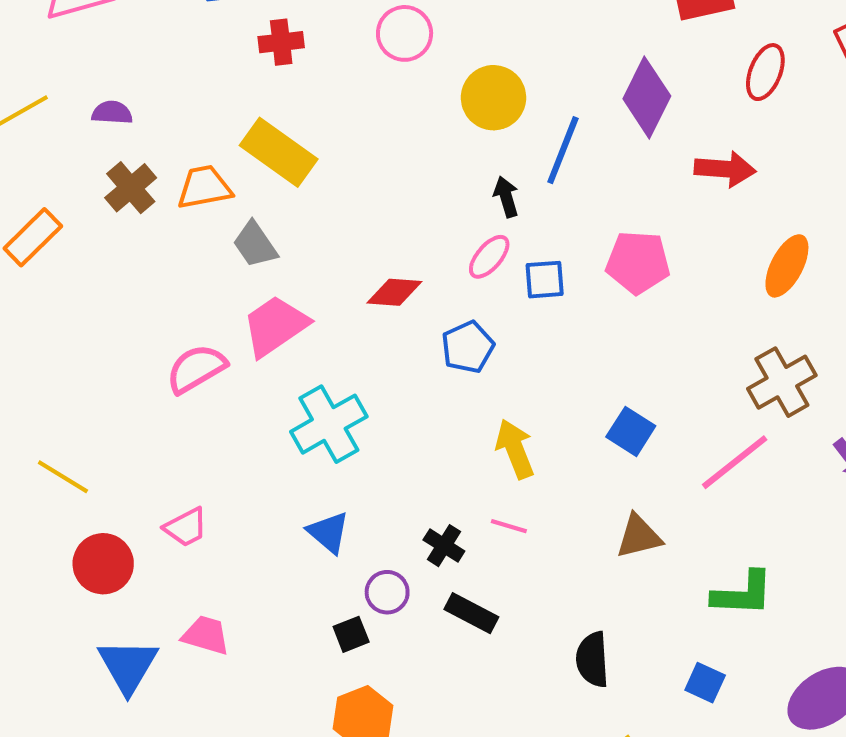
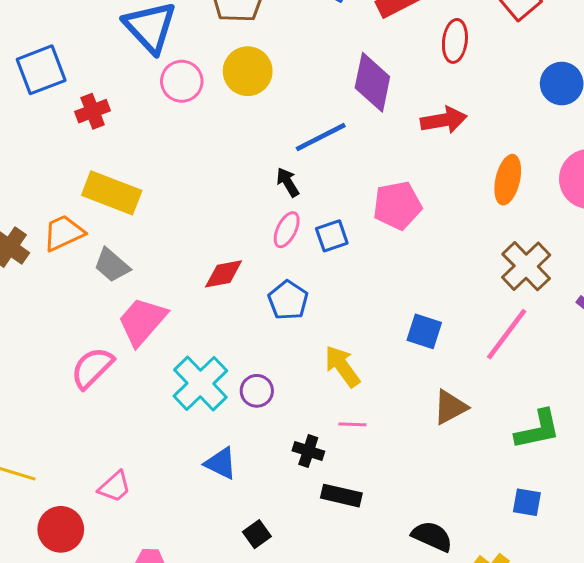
yellow circle: (493, 98) -> (248, 71), moved
blue line: (563, 150) -> (321, 137), turned 56
purple circle: (387, 592) -> (257, 391), moved
black semicircle: (592, 659) -> (432, 536), moved, turned 132

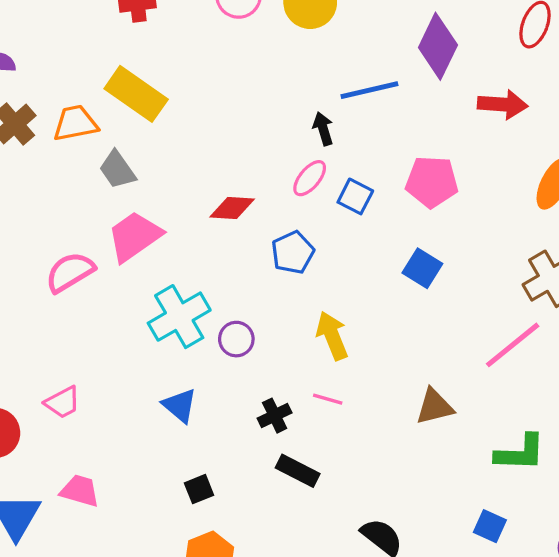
blue square: (332, 236) -> (355, 196), turned 32
blue square: (424, 331) -> (422, 268), moved
black cross: (308, 451) -> (275, 416), turned 32

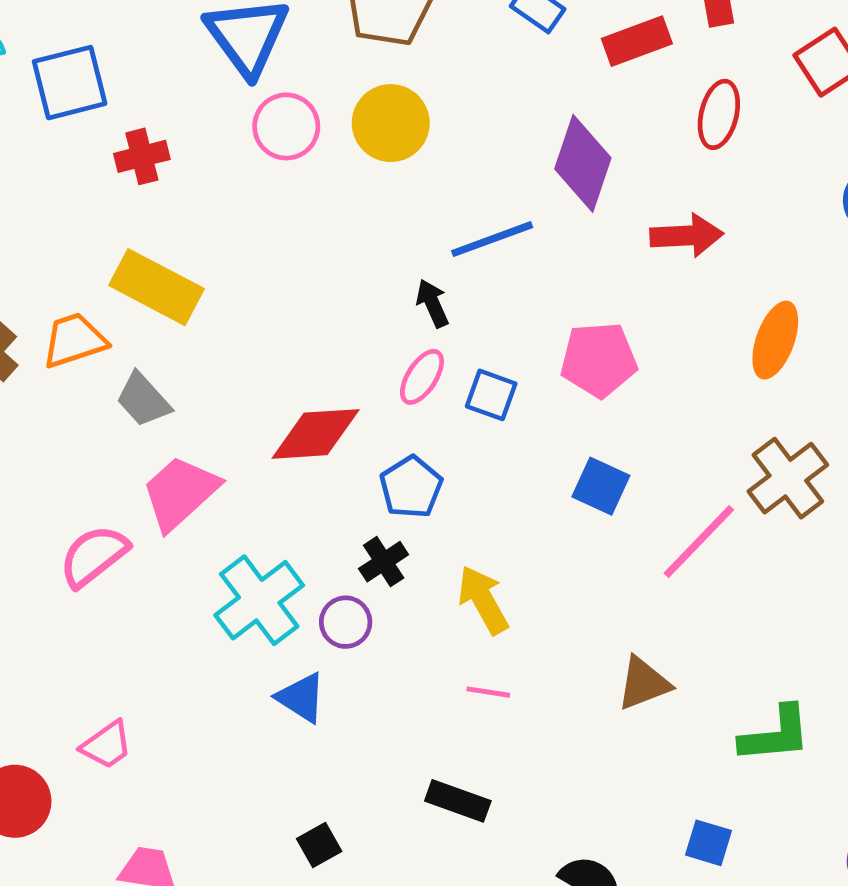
red diamond: (232, 208) -> (316, 434), size x1.4
pink line: (513, 345) -> (699, 542), moved
blue triangle: (180, 406) -> (301, 698), moved
black cross: (275, 416) -> (384, 562), moved
blue square: (490, 526) -> (708, 843), moved

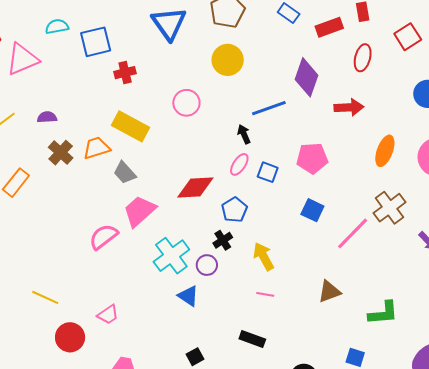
pink circle: (286, 126) -> (186, 103), moved

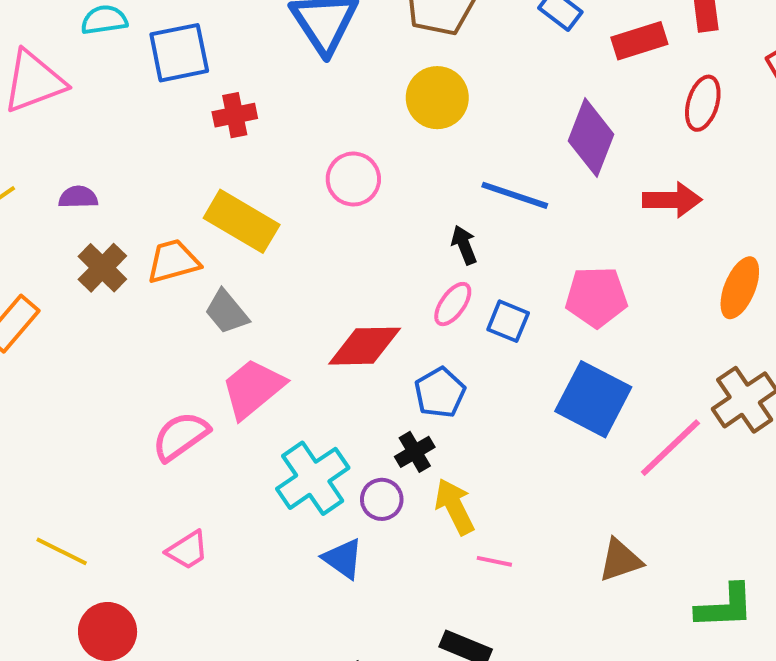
blue line: (269, 108) -> (515, 195), turned 36
blue square: (312, 210) -> (593, 399), size x1.6
yellow arrow: (264, 256) -> (455, 507), moved
pink trapezoid: (108, 315) -> (187, 550), moved

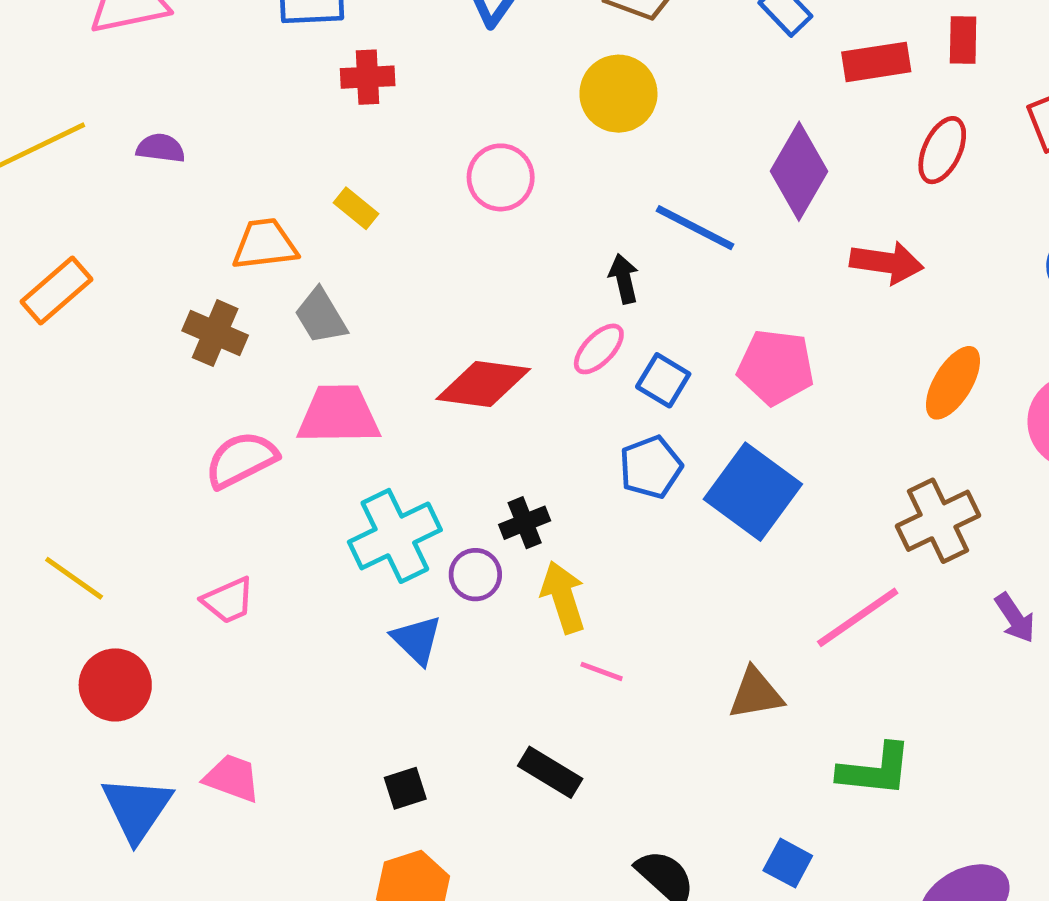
yellow rectangle: (242, 221) -> (356, 208), size x0.5
brown cross: (102, 268) -> (215, 333), moved, turned -30
pink trapezoid: (253, 388) -> (339, 415), turned 30
blue pentagon: (440, 393) -> (651, 467), moved
pink line: (670, 448) -> (858, 617), moved

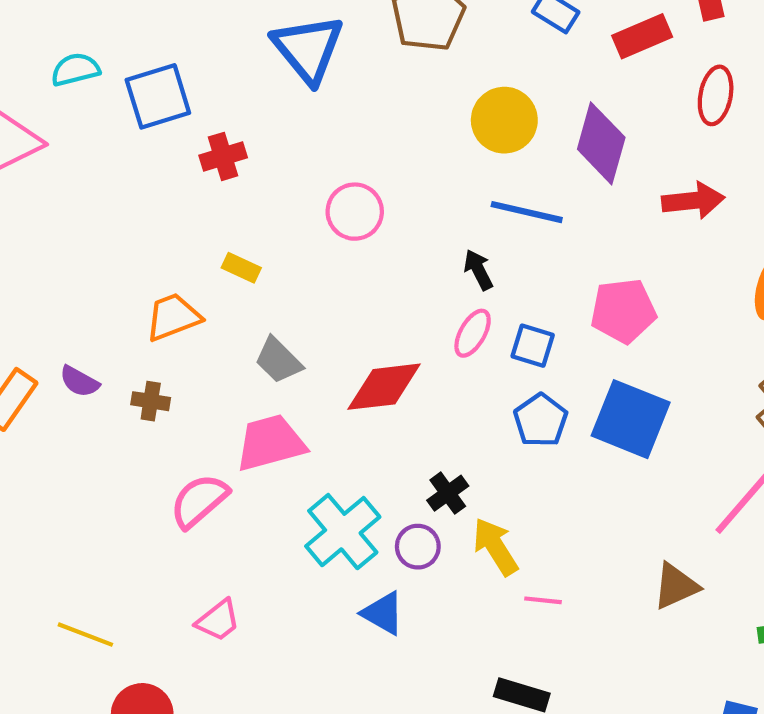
yellow circle: (618, 94) -> (504, 120), moved
purple semicircle: (161, 148) -> (79, 382), moved, turned -144
gray trapezoid: (321, 316) -> (278, 360), moved
brown cross: (215, 333) -> (151, 401), size x0.7

